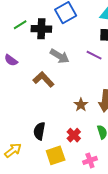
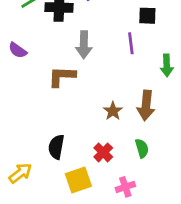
purple line: (94, 55) -> (131, 43), turned 56
gray arrow: (60, 56) -> (84, 45), turned 60
brown L-shape: (43, 79) -> (62, 76), turned -45

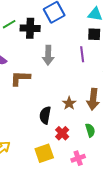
brown L-shape: (62, 76) -> (20, 78), moved
black semicircle: (56, 147) -> (45, 115), moved

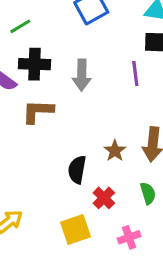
black cross: (30, 28) -> (35, 64), moved

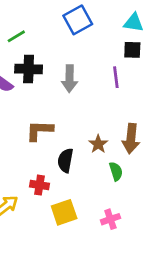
brown L-shape: (38, 111) -> (39, 130), moved
green semicircle: (148, 193) -> (116, 171), moved
red cross: (104, 198) -> (39, 185), moved, turned -36

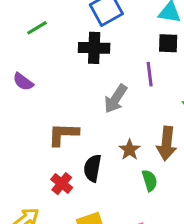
black cross: (29, 69) -> (94, 48), moved
gray arrow: (70, 79) -> (116, 99), moved, turned 32
red cross: (39, 185) -> (62, 184), moved, turned 30

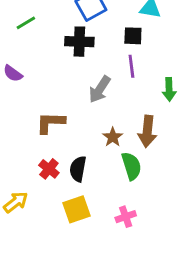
black square: (168, 43) -> (133, 36), moved
black semicircle: (93, 168) -> (78, 169), moved
green semicircle: (150, 180) -> (131, 166), size x1.4

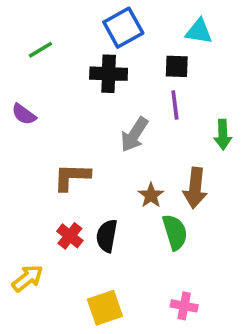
yellow square: (76, 209) -> (105, 308), moved
pink cross: (126, 217) -> (184, 306), moved, turned 30

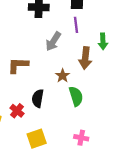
brown arrow: (195, 188) -> (85, 58), moved
red cross: (70, 236) -> (17, 111), moved

